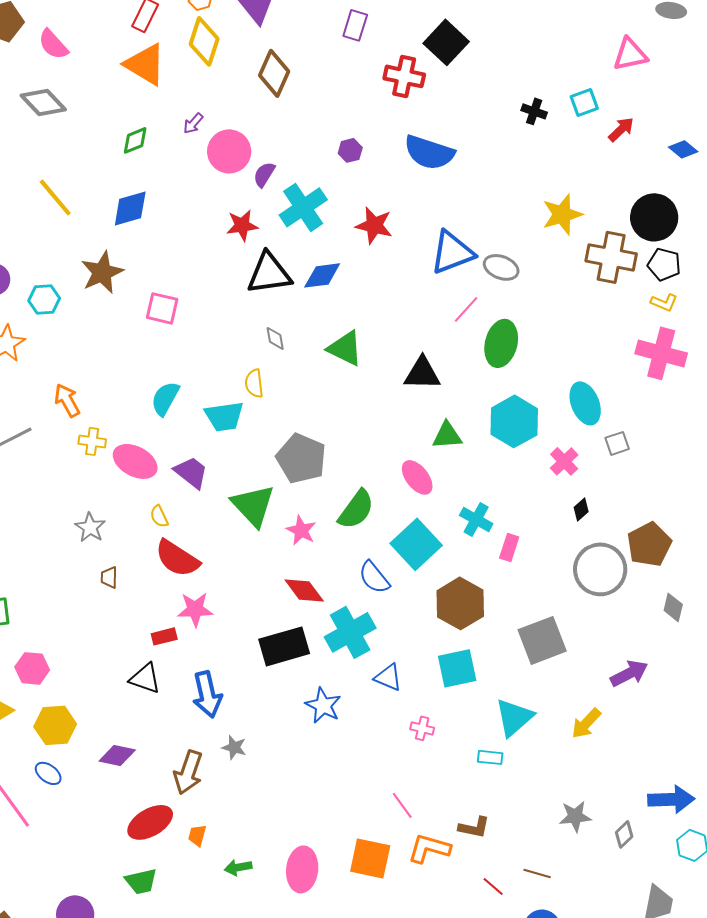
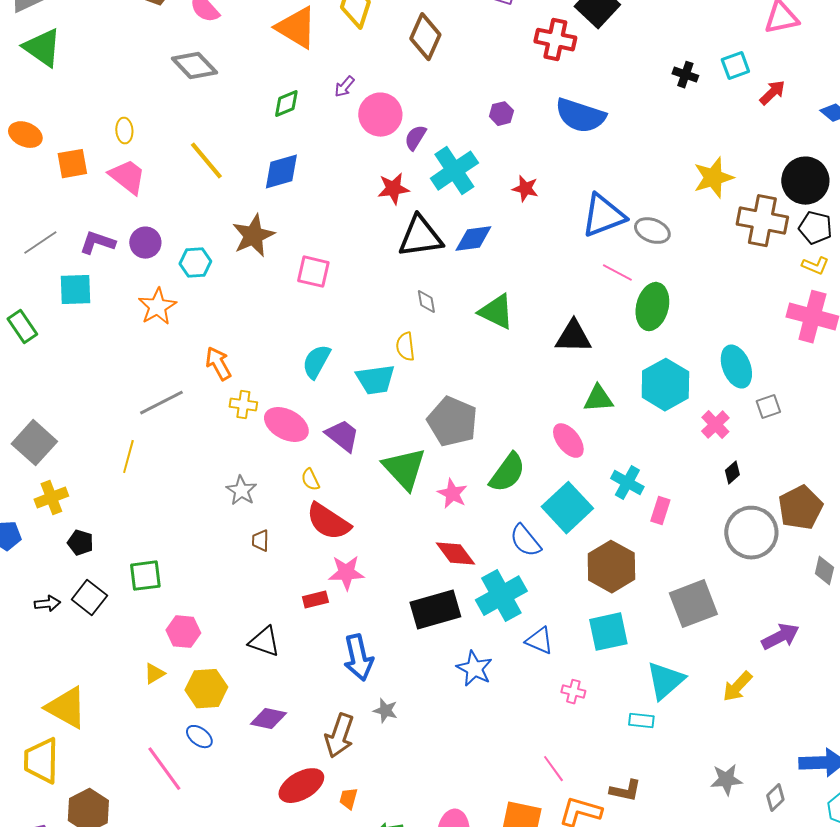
red star: (374, 225) -> (525, 189), size x0.7
pink line: (466, 309) -> (617, 273), turned 76
black triangle: (145, 678) -> (264, 642), moved

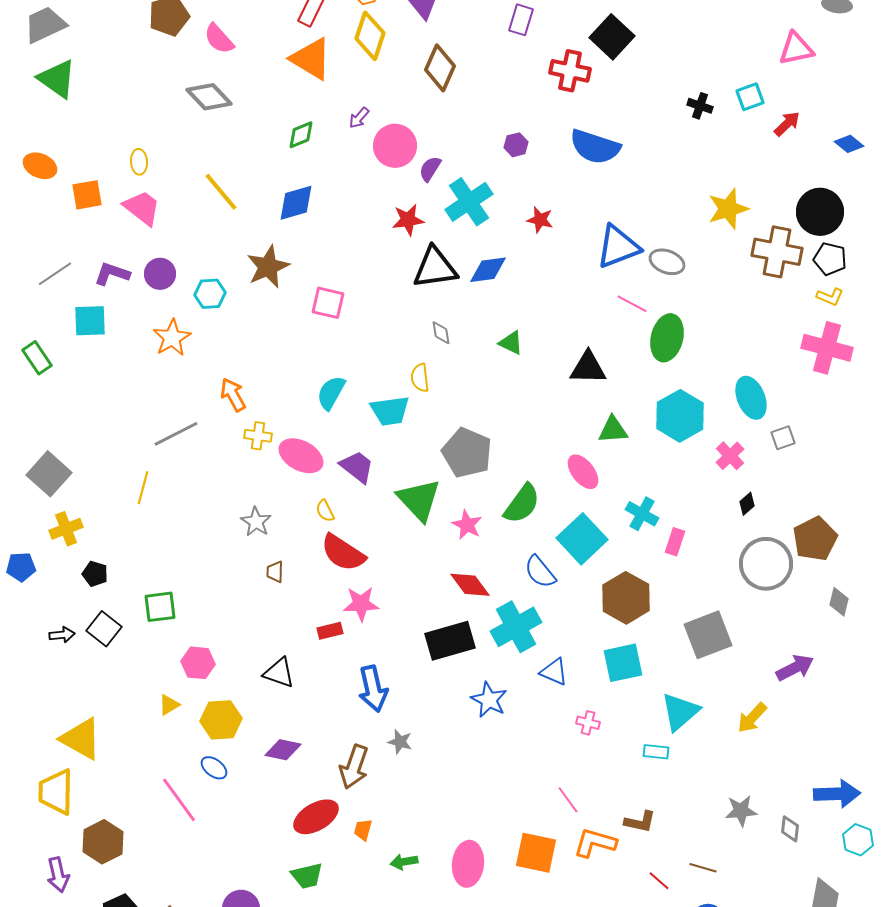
green triangle: (496, 312) -> (511, 343), size x0.7
gray diamond: (775, 798) -> (790, 829), turned -40

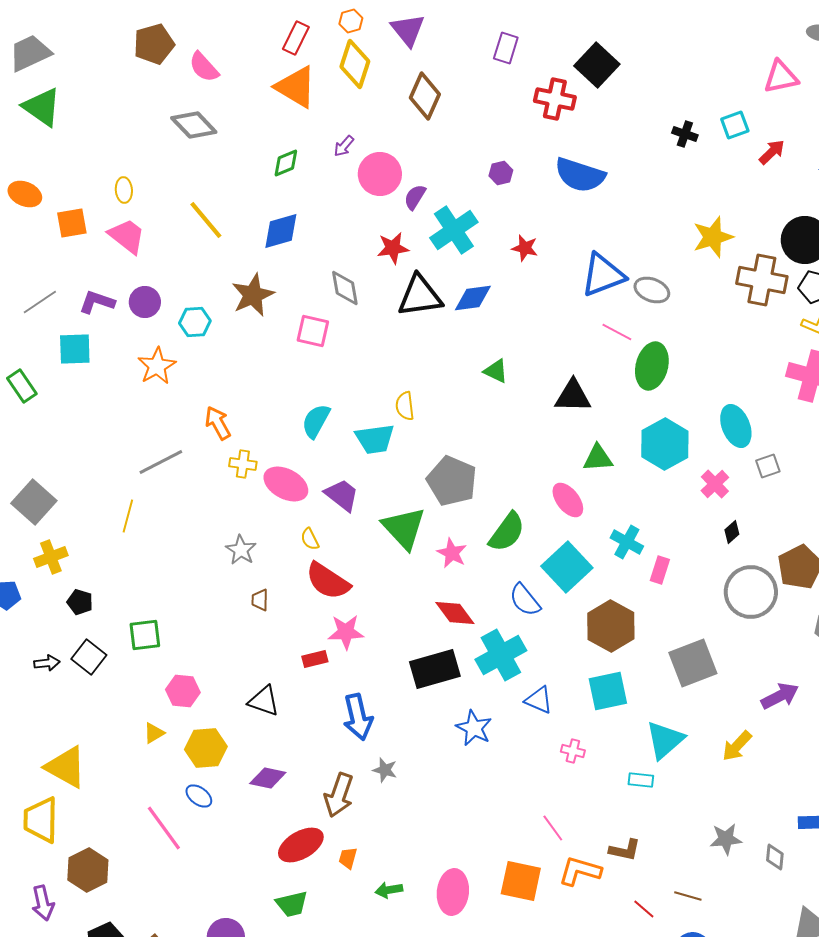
gray diamond: (441, 333) -> (345, 288), moved, size x1.5

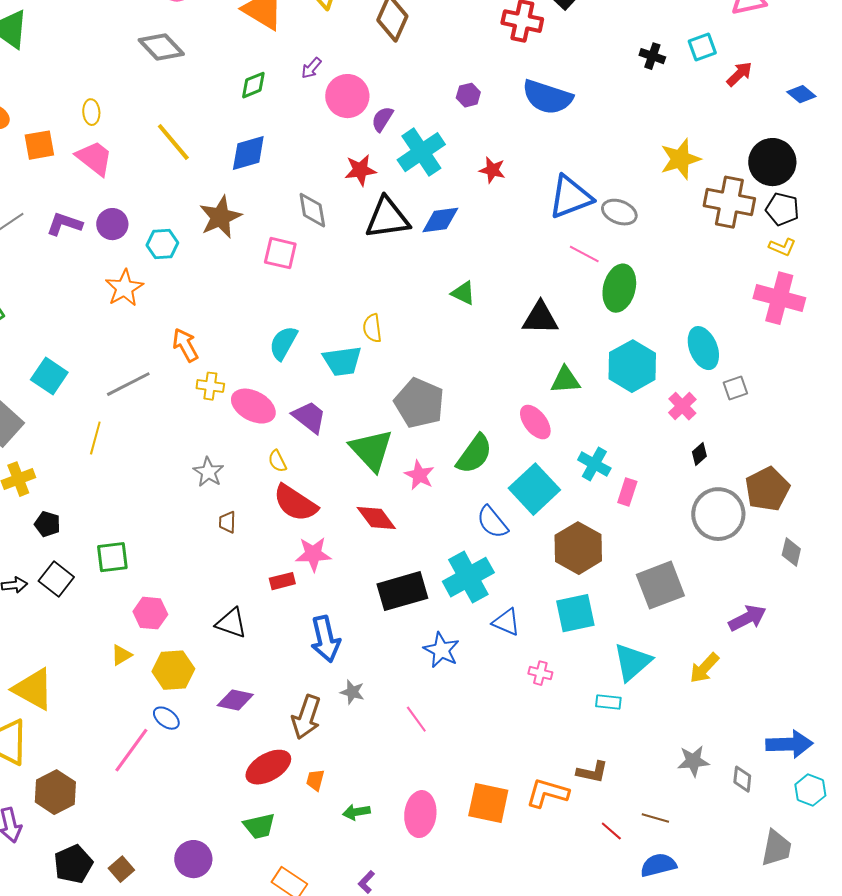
cyan square: (75, 349) -> (49, 376), moved, turned 36
red diamond: (455, 613) -> (376, 518), moved
pink line: (164, 828) -> (131, 750), turned 72
pink line: (553, 828) -> (416, 719), moved

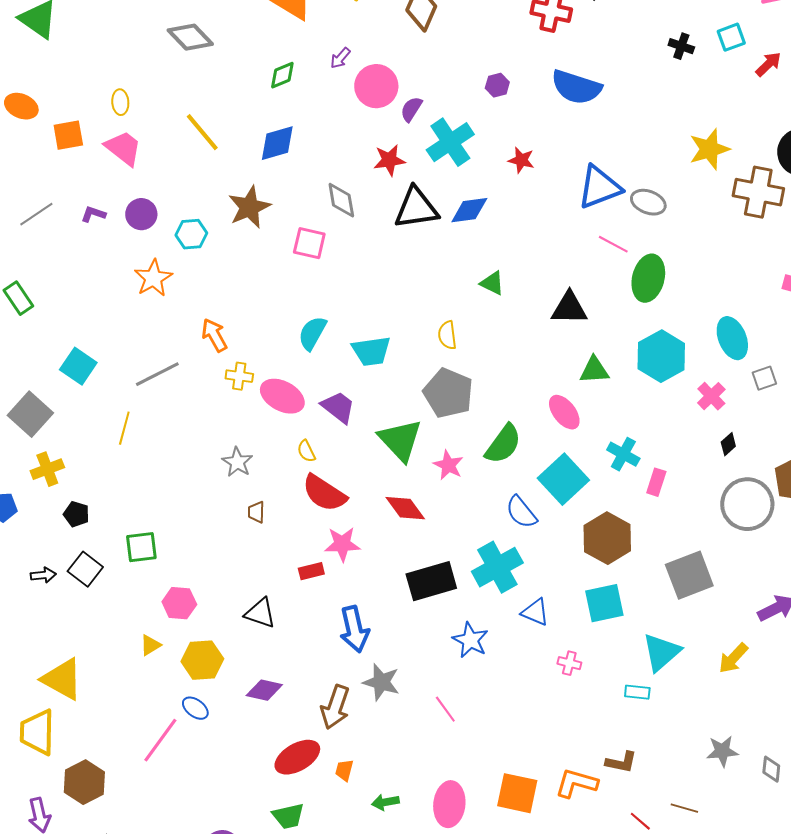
purple L-shape: (64, 224) -> (93, 214), size x0.7
yellow semicircle: (372, 328) -> (447, 335), moved
gray star: (352, 692) -> (381, 682), size x1.5

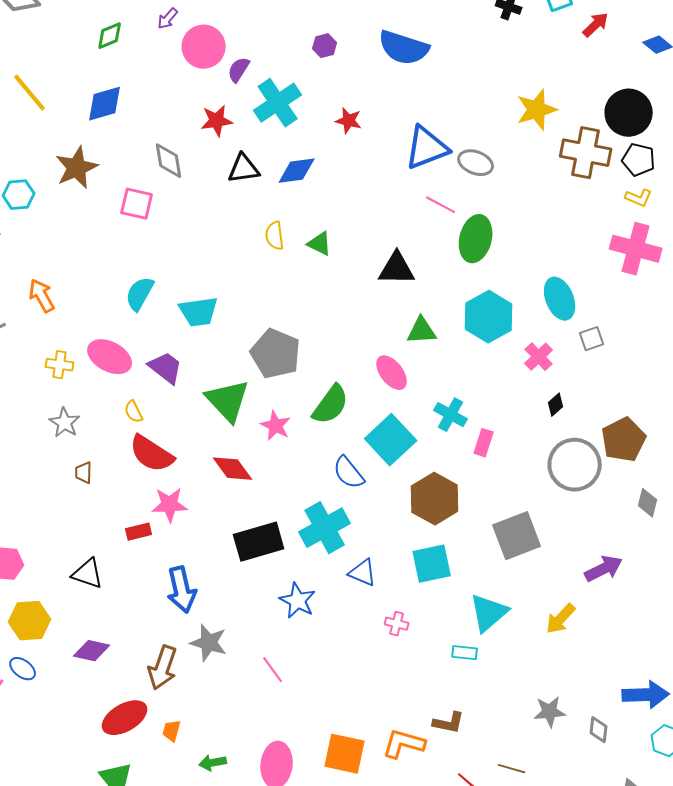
black triangle: (416, 208) -> (244, 169), size x0.7
yellow semicircle: (447, 335) -> (275, 236), moved
yellow cross: (239, 376) -> (60, 365), moved

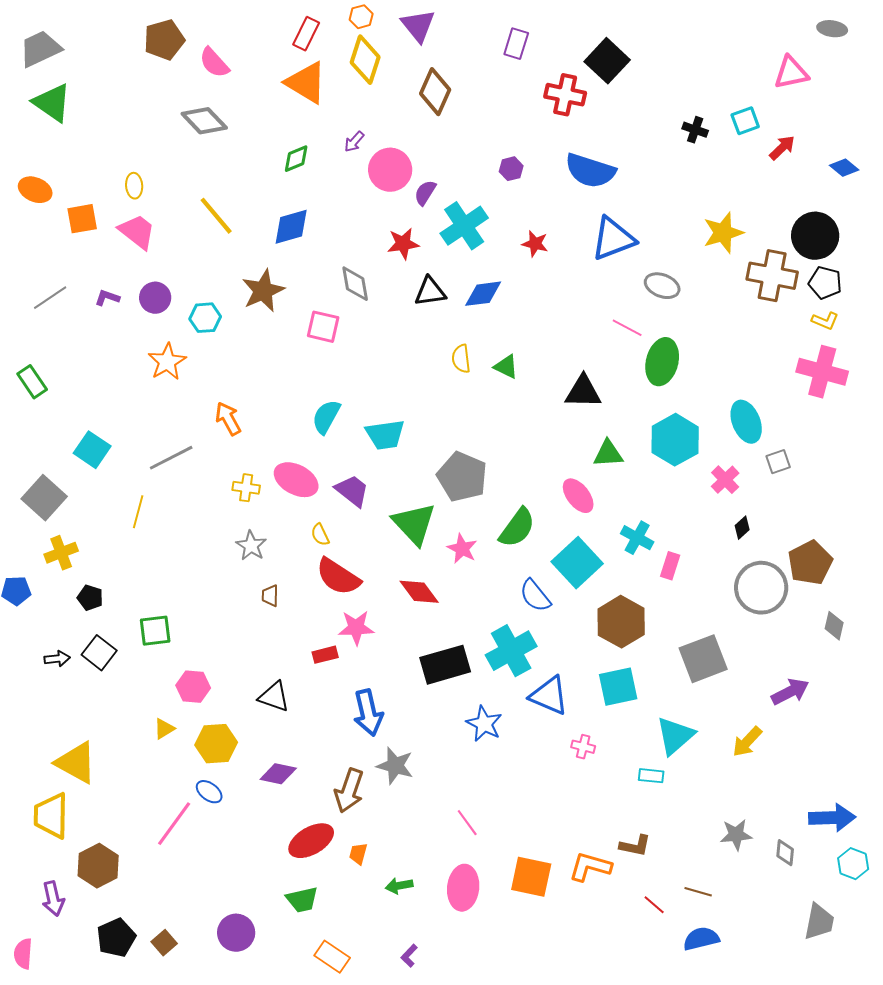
blue triangle: (427, 148) -> (613, 239), moved
blue triangle: (363, 573) -> (549, 696), size x1.4
pink line: (273, 670) -> (467, 823), moved

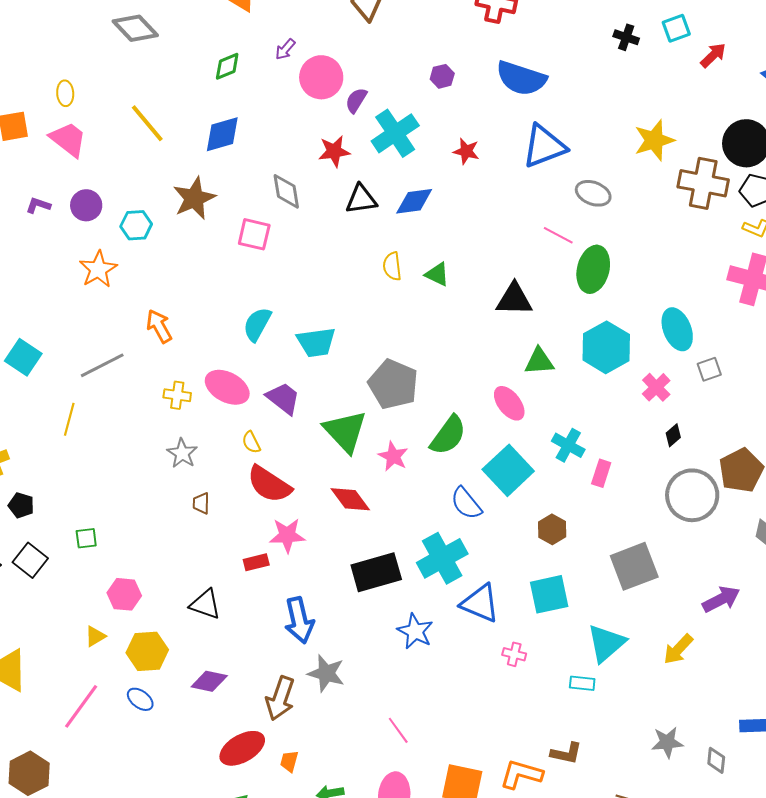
brown hexagon: (621, 622) -> (552, 529), size x0.6
green square: (155, 631) -> (86, 538), size x0.7
pink line: (174, 824) -> (81, 706), moved

